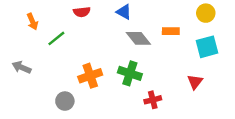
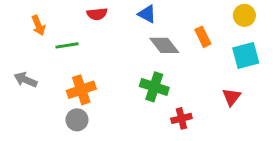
orange rectangle: (171, 31) -> (203, 37), turned 63
green line: (56, 38) -> (67, 45), turned 30
orange cross: (90, 76) -> (81, 90), moved

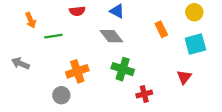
gray diamond: (164, 45) -> (111, 36), moved
orange cross: (81, 90) -> (77, 71), moved

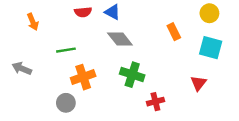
blue triangle: (117, 11) -> (113, 12), moved
green line: (53, 36) -> (66, 50), moved
cyan square: (195, 44) -> (211, 48), turned 30

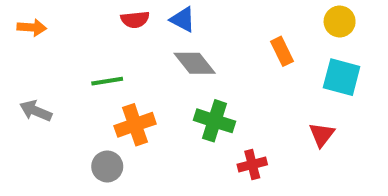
orange arrow: (33, 22) -> (32, 27), moved, turned -63

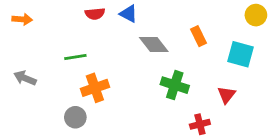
yellow circle: (340, 21) -> (256, 15), moved
gray diamond: (195, 63) -> (154, 44), moved
green cross: (214, 121) -> (175, 85), moved
red cross: (252, 164) -> (200, 124), moved

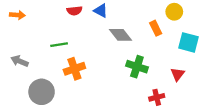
yellow circle: (256, 15) -> (174, 12), moved
gray circle: (75, 117) -> (42, 92), moved, size x1.5

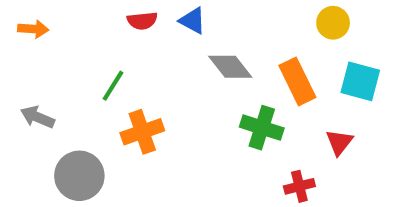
orange rectangle: (156, 28) -> (297, 81), moved, size x1.5
green line: (59, 45) -> (113, 86), turned -49

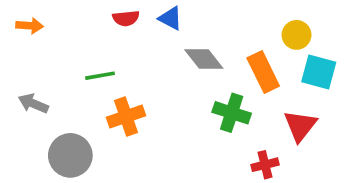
yellow circle: (333, 23) -> (297, 35), moved
green line: (113, 86) -> (100, 76), turned 48
red triangle: (339, 142) -> (300, 126), size x1.4

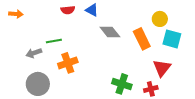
gray arrow: (33, 104) -> (34, 53), moved, turned -42
green cross: (232, 113) -> (122, 84), moved
red cross: (265, 165) -> (151, 89), moved

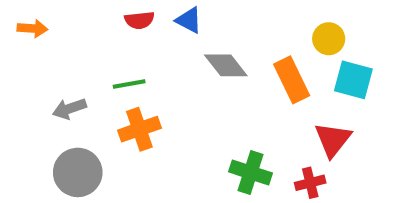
green line: (54, 41) -> (129, 84), moved

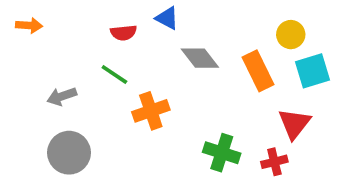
red semicircle: (139, 20) -> (124, 33), moved
cyan square: (353, 80) -> (313, 71), turned -32
green line: (129, 84) -> (114, 75), turned 44
orange cross: (139, 129) -> (151, 111), moved

